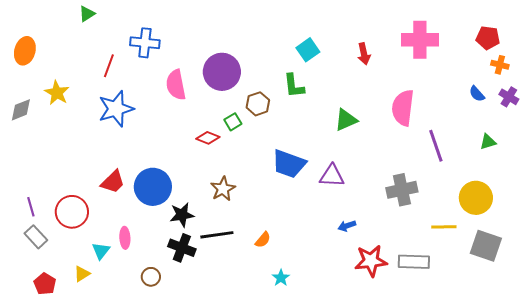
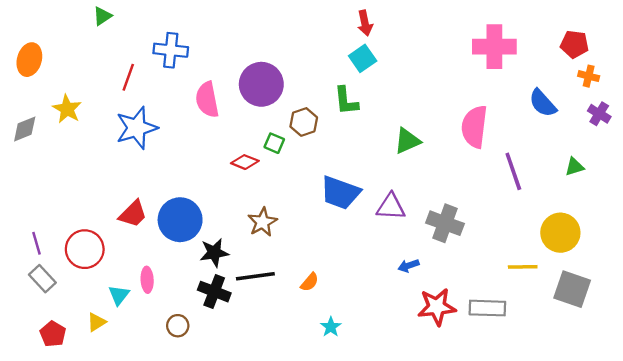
red arrow: (364, 54) -> (365, 23), moved
blue semicircle: (477, 94) -> (543, 103), moved, size x1.5
green square: (233, 122) -> (274, 143), turned -36
gray cross: (402, 190) -> (445, 223), moved, turned 32

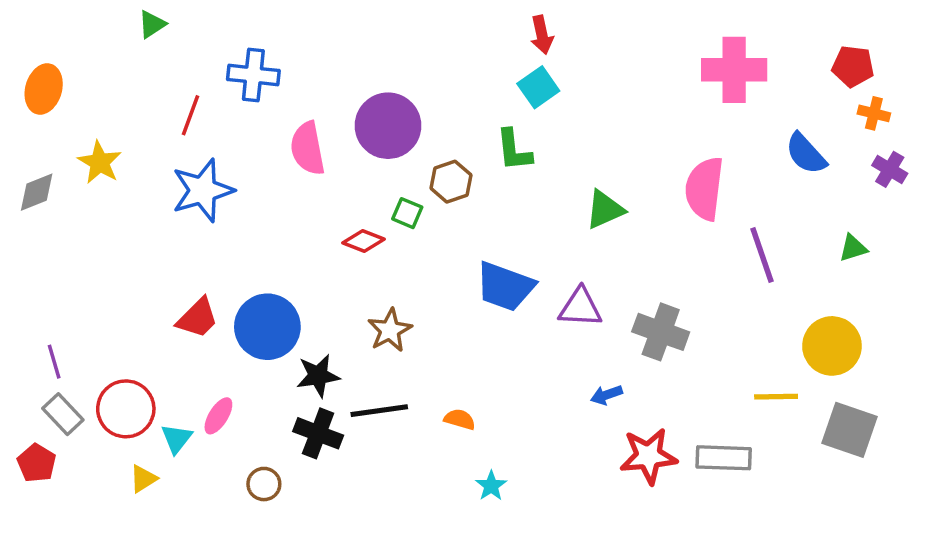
red circle: (85, 249) -> (126, 409), moved
pink ellipse: (147, 280) -> (218, 416), turned 35
orange semicircle: (310, 282) -> (460, 419), turned -114
red pentagon: (53, 334) -> (37, 463), moved

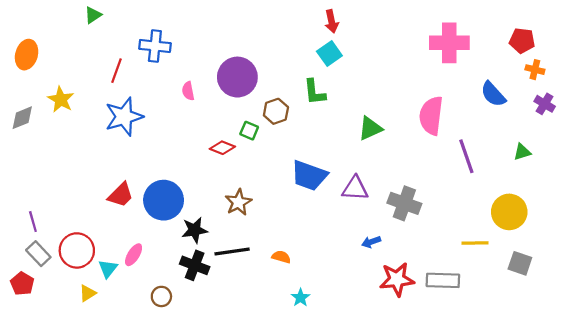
pink semicircle: (308, 148) -> (188, 91), size x0.6
gray square: (849, 430) -> (520, 263), size x0.7

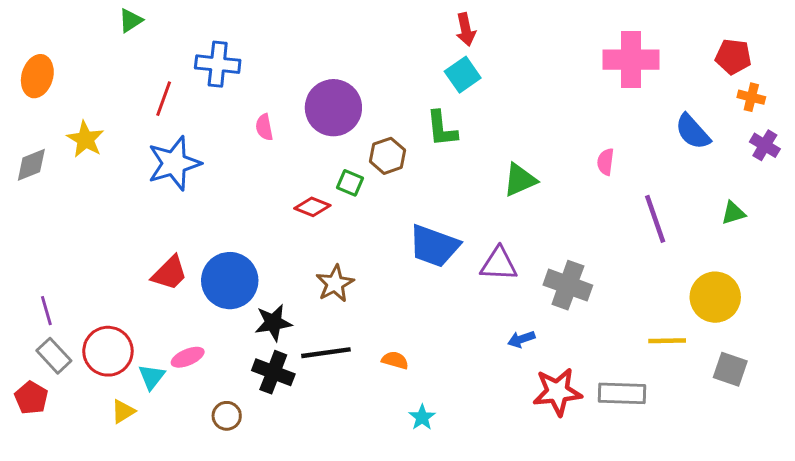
pink semicircle: (431, 116) -> (605, 162), size x0.5
pink ellipse: (134, 255) -> (188, 357), turned 35

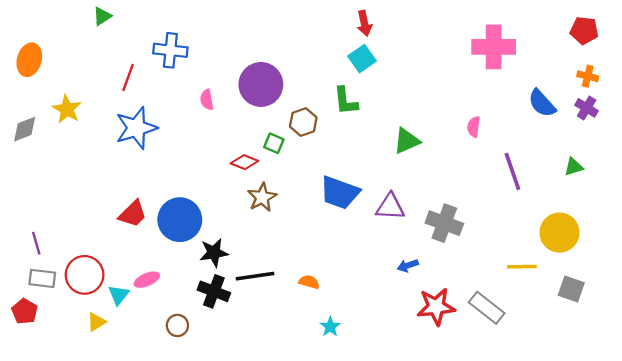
red pentagon: (733, 57) -> (584, 30), moved
purple cross: (765, 145) -> (587, 108), moved
brown star: (335, 284) -> (262, 197), moved
gray rectangle: (54, 356) -> (42, 278), turned -40
gray rectangle: (622, 393) -> (487, 308), turned 36

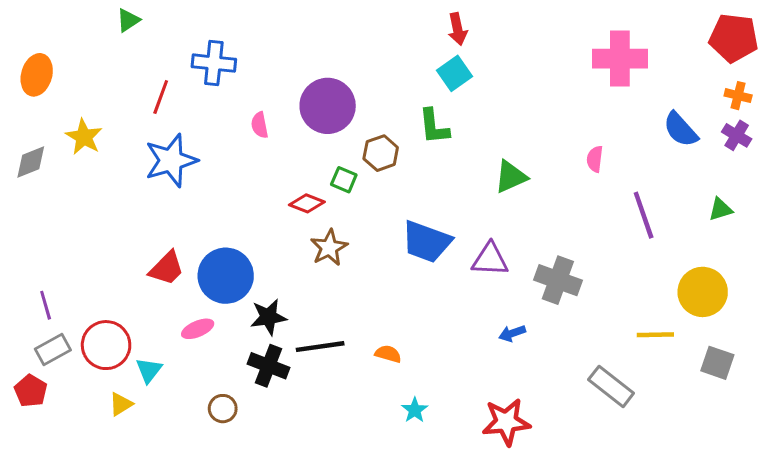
red pentagon: (584, 30) -> (734, 38), size x1.4
gray rectangle: (42, 278) -> (53, 350), turned -36
pink ellipse: (147, 280) -> (198, 329), moved
red star: (436, 307) -> (506, 422), moved

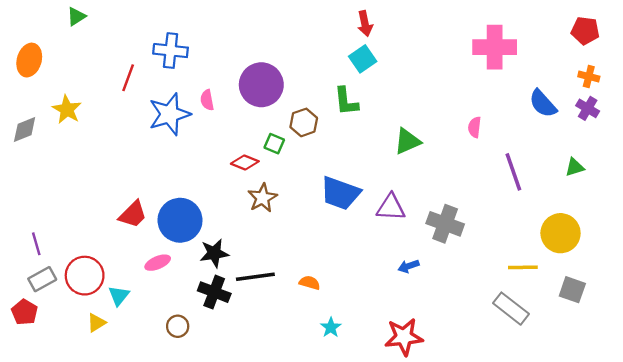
green triangle: (128, 20) -> (76, 16), moved
red pentagon: (734, 38) -> (585, 31), size x0.7
blue star: (171, 160) -> (169, 114), moved
gray rectangle: (611, 386) -> (511, 309), moved

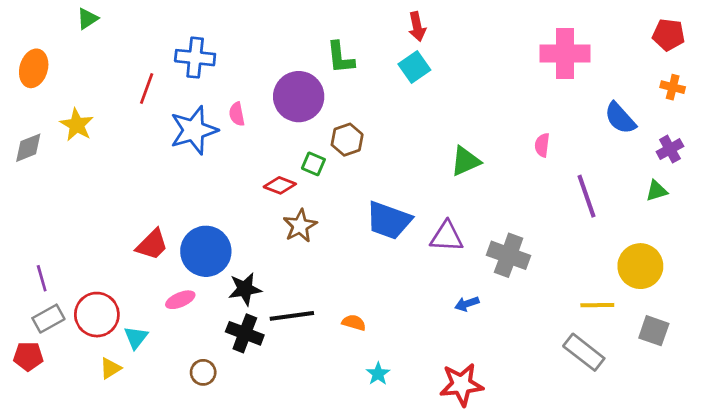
green L-shape: (346, 101) -> (340, 58), moved
purple cross: (588, 108) -> (670, 149), moved, turned 30
red pentagon: (25, 312) -> (28, 356), turned -30

